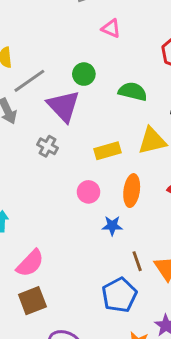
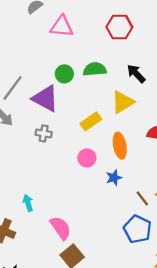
pink triangle: (111, 28) -> (62, 26), size x1.5
green circle: (84, 74) -> (64, 74), moved
pink semicircle: (30, 263) -> (61, 228), turned -60

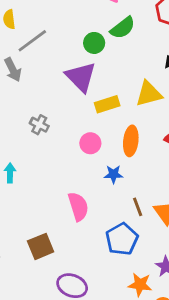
green semicircle: (95, 69) -> (123, 28), moved, turned 130
purple triangle: (45, 98) -> (81, 77), moved
gray cross: (44, 133) -> (39, 125), moved
pink semicircle: (61, 228) -> (78, 206), moved

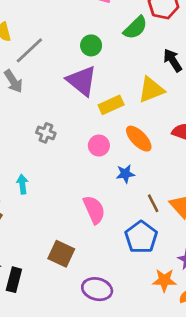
green semicircle: (123, 28) -> (135, 28), moved
orange ellipse: (131, 141) -> (139, 139), turned -44
brown square: (41, 246) -> (61, 254), turned -36

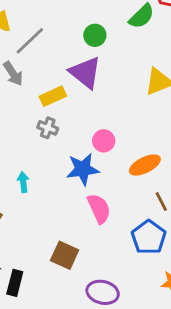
yellow rectangle: (111, 105) -> (53, 96), moved
orange ellipse: (139, 139) -> (145, 165), moved, turned -72
blue star: (125, 174) -> (83, 169), moved, size x1.6

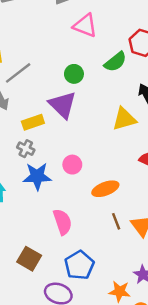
blue star: (83, 169) -> (37, 176), moved
blue pentagon: (149, 237) -> (79, 265), moved

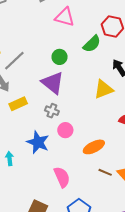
yellow rectangle: (33, 122) -> (18, 104), moved
gray cross: (26, 149) -> (52, 111), moved
blue star: (37, 176) -> (38, 142), turned 30
brown line: (116, 221) -> (105, 172), turned -40

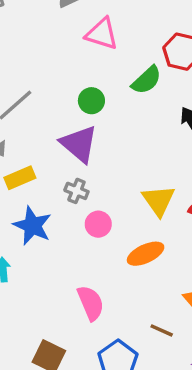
yellow triangle: (104, 89) -> (159, 200), moved, turned -45
blue star: (38, 142) -> (32, 226), moved
brown line: (105, 172) -> (162, 330), moved

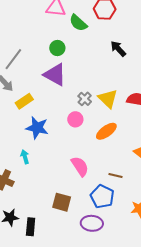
green semicircle: (147, 80) -> (78, 23), moved, turned 96
gray cross: (76, 191) -> (85, 99), moved, turned 32
brown line: (162, 330) -> (116, 176), moved

